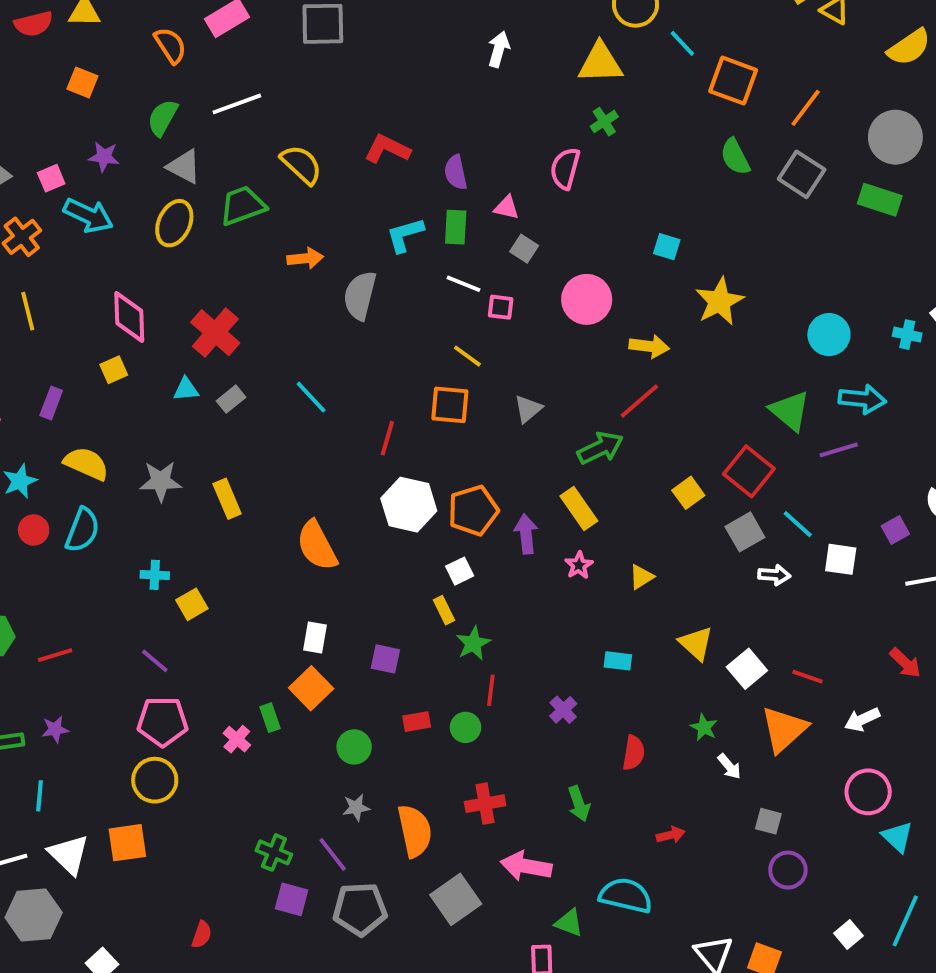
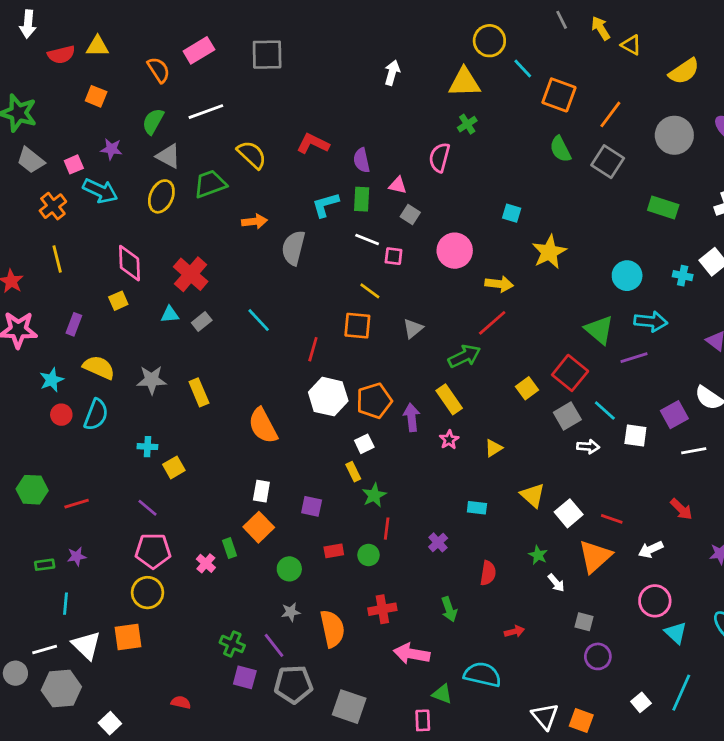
green rectangle: (880, 200) -> (663, 208), moved
purple square: (895, 530) -> (674, 415), size x1.4
gray square: (456, 899) -> (349, 707), moved, turned -36
red semicircle: (202, 935) -> (181, 702), turned -96

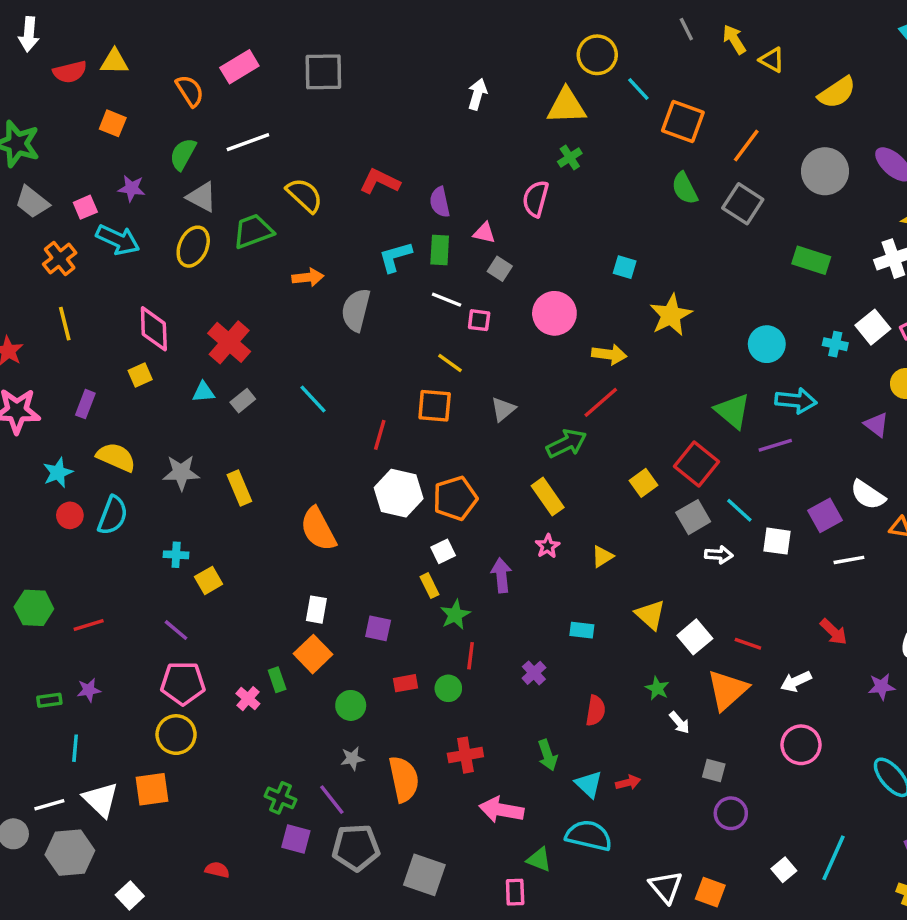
purple arrow: (412, 417) -> (501, 575), moved
cyan triangle: (676, 633) -> (589, 784), moved

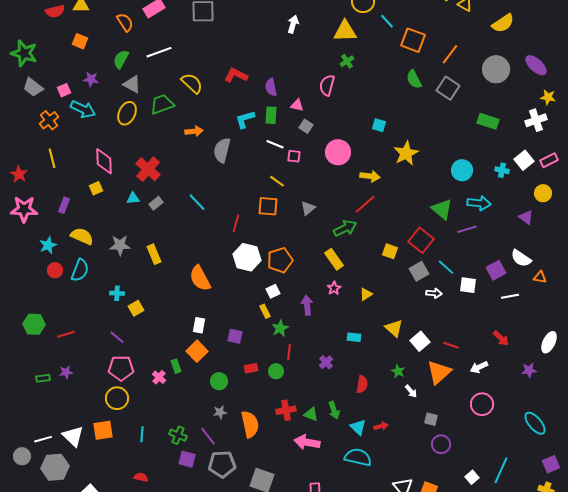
yellow square: (643, 483) -> (390, 251), turned -35
cyan line: (75, 748) -> (142, 434), moved
green triangle: (539, 860) -> (311, 414), moved

